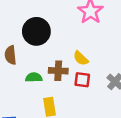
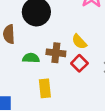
red square: (82, 80) -> (79, 63), turned 35

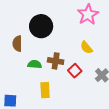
yellow semicircle: (79, 42) -> (86, 47), moved

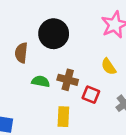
red square: (75, 71) -> (91, 95), turned -32
yellow rectangle: (45, 90) -> (63, 117), moved

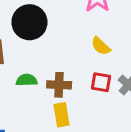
brown cross: (68, 80) -> (59, 85), moved
red square: (91, 95) -> (101, 82), moved

